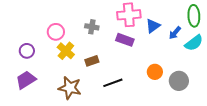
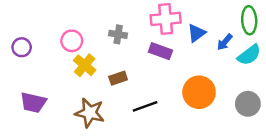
purple circle: (27, 51) -> (22, 47), moved
orange circle: (155, 72) -> (199, 92), size x1.6
purple trapezoid: (26, 80) -> (33, 103), turned -135
gray circle: (179, 81) -> (248, 104), moved

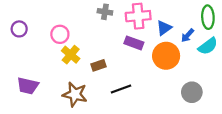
gray cross: (118, 34) -> (105, 12), moved
purple circle: (22, 47) -> (19, 29), moved
orange circle: (199, 92) -> (166, 56), moved
gray circle: (248, 104) -> (192, 92), moved

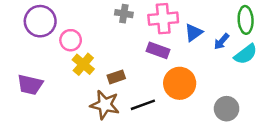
purple circle: (19, 29) -> (40, 21), moved, size x1.6
orange circle: (166, 56) -> (180, 83), moved
purple trapezoid: (28, 86) -> (30, 85), moved
brown star: (75, 94) -> (105, 105), moved

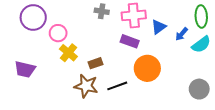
gray circle: (227, 109) -> (199, 89), moved

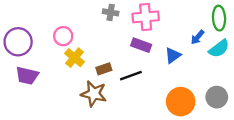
purple circle: (33, 17) -> (18, 42), moved
blue triangle: (159, 27) -> (173, 55), moved
orange circle: (147, 68) -> (181, 102), moved
black line: (117, 86) -> (131, 76), moved

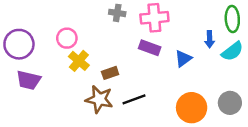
blue arrow: (198, 37) -> (210, 39), turned -42
black line: (131, 76) -> (134, 99), moved

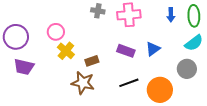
blue arrow: (210, 39) -> (171, 15), moved
purple rectangle: (150, 48) -> (126, 51), moved
black line: (134, 99) -> (129, 83), moved
gray circle: (230, 103) -> (187, 69), moved

